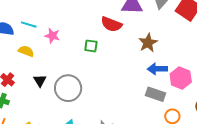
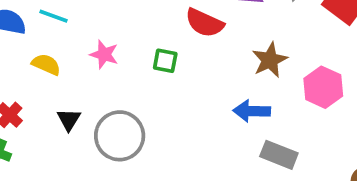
pink star: (52, 36) -> (104, 54), moved
blue arrow: (157, 69) -> (252, 111), moved
pink hexagon: (181, 78) -> (323, 87), moved

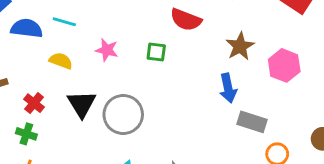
blue arrow: (252, 111) -> (228, 88), turned -100
black triangle: (69, 120) -> (82, 104), size x1.5

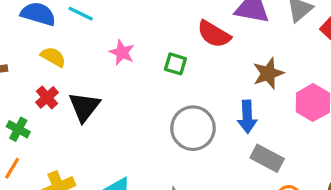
yellow semicircle: (61, 61) -> (53, 57), moved
red cross: (34, 103) -> (47, 97), moved
gray circle: (123, 115) -> (193, 128), moved

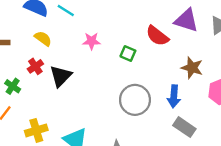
pink star: (122, 52) -> (91, 41), turned -30
brown star: (268, 73) -> (192, 68), turned 30

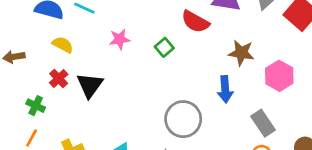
green square: (128, 54) -> (164, 47), turned 35
gray circle: (135, 100) -> (183, 119), moved
gray rectangle: (184, 127) -> (263, 123), moved, turned 30

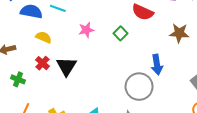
blue arrow: (225, 89) -> (157, 65), moved
green cross: (36, 106) -> (18, 79), moved

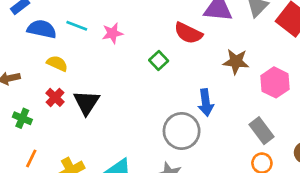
pink star: (86, 30) -> (112, 33), moved

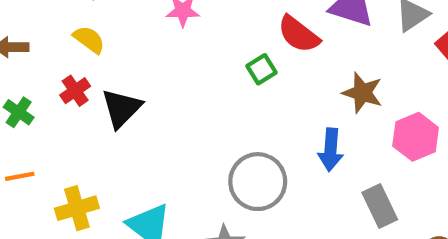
green square: (159, 60) -> (262, 69), moved
blue arrow: (206, 103) -> (331, 150), moved
orange line: (31, 158) -> (20, 176), turned 42

